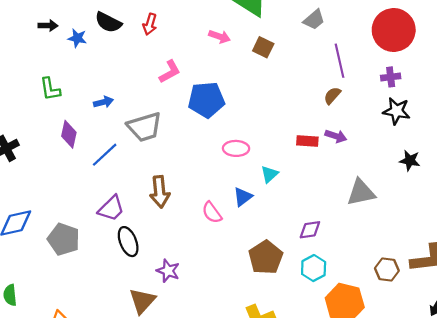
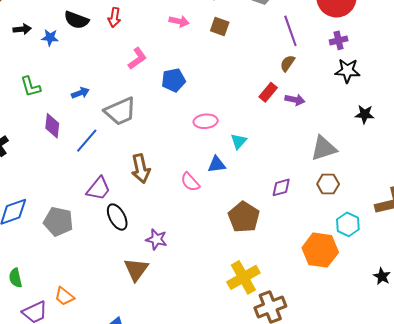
blue pentagon: (206, 100) -> (174, 80), size x0.7
red rectangle: (307, 141) -> (268, 92), moved, turned -48
blue triangle: (243, 197) -> (217, 164), turned 36
cyan hexagon: (314, 268) -> (348, 224), moved
brown hexagon: (387, 269) -> (328, 184), moved

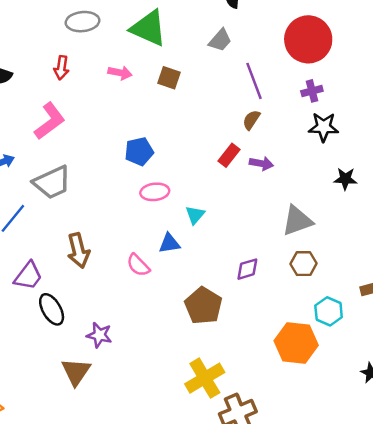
red arrow: (114, 17) -> (61, 68), moved
pink L-shape: (137, 58) -> (50, 121), moved, size x1.4
blue pentagon: (174, 80) -> (139, 151), moved

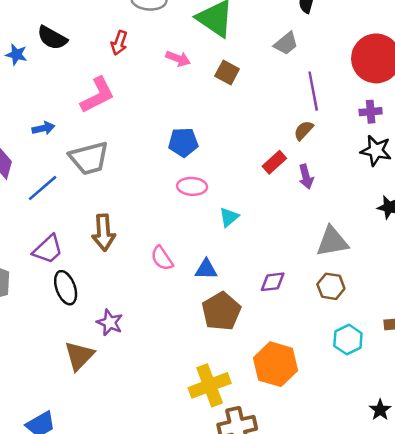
purple arrow: (261, 163) -> (306, 177), turned 55
blue triangle: (169, 243) -> (206, 269), moved
orange hexagon: (296, 343) -> (276, 364), moved

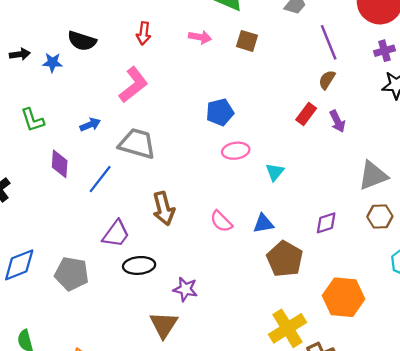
gray trapezoid: (89, 158) -> (137, 144), turned -138
black ellipse: (66, 288) -> (139, 265), turned -64

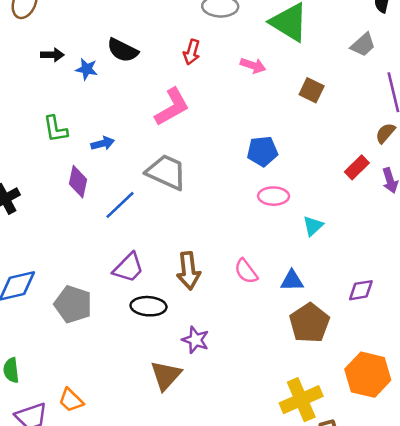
brown square: (247, 41) -> (312, 90), moved
blue arrow: (90, 125) -> (103, 143), moved
brown arrow: (164, 209) -> (188, 271), moved

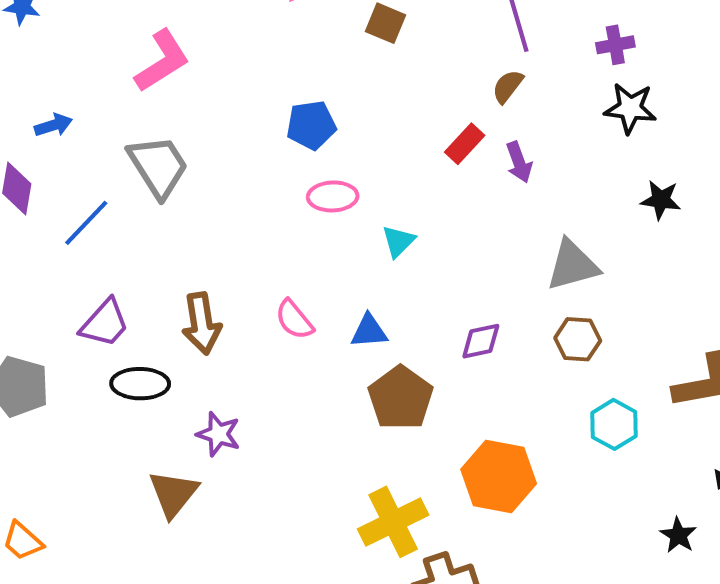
gray trapezoid: (166, 172) -> (158, 166), turned 36

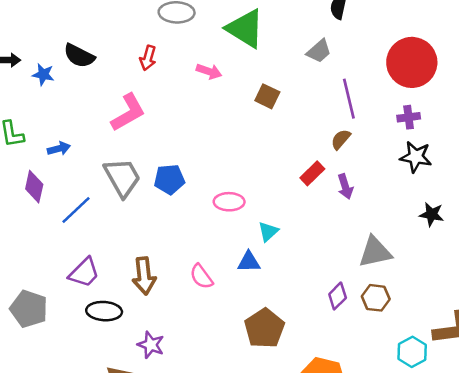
blue pentagon: (311, 125) -> (169, 179), moved
blue triangle: (369, 331) -> (249, 262), moved
purple diamond: (481, 341) -> (338, 296), moved, turned -36
cyan hexagon: (614, 424) -> (412, 352), moved

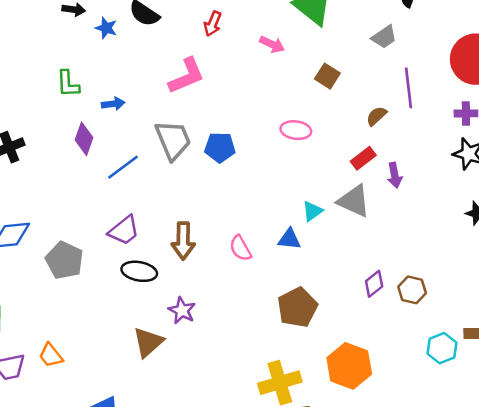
brown semicircle: (341, 139) -> (376, 116), moved
pink ellipse: (229, 202) -> (296, 130), moved
gray triangle: (375, 252) -> (354, 201), moved, turned 30

